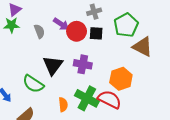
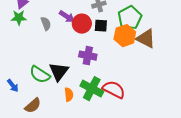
black triangle: (53, 65) -> (59, 72), moved
orange hexagon: (121, 79) -> (125, 36), moved

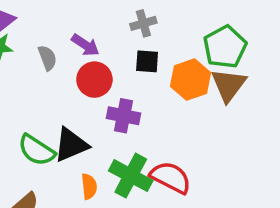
green pentagon: (130, 18) -> (225, 47), moved
red circle: (82, 24) -> (94, 80), moved
brown triangle: (146, 39) -> (229, 85), turned 40
black triangle: (59, 72) -> (71, 145), turned 30

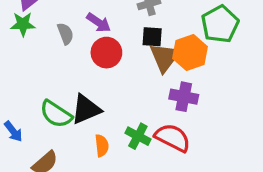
brown triangle: (229, 85) -> (165, 57), moved
purple cross: (123, 116) -> (184, 97), moved
green cross: (131, 176) -> (138, 136), size x0.7

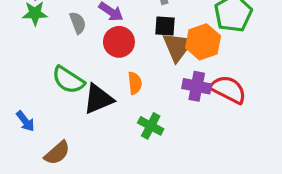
green semicircle: (56, 114) -> (68, 80), moved
red semicircle: (173, 138) -> (228, 89), moved
orange semicircle: (102, 146) -> (135, 83), moved

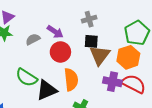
gray semicircle: (78, 23) -> (33, 39), turned -96
orange hexagon: (203, 42) -> (128, 57), moved
orange semicircle: (135, 83) -> (71, 80), size x1.5

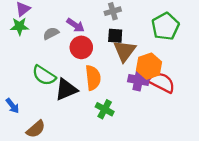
orange hexagon: (128, 57) -> (149, 66), moved

